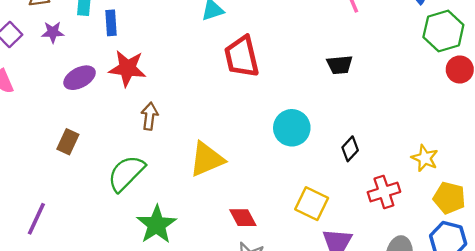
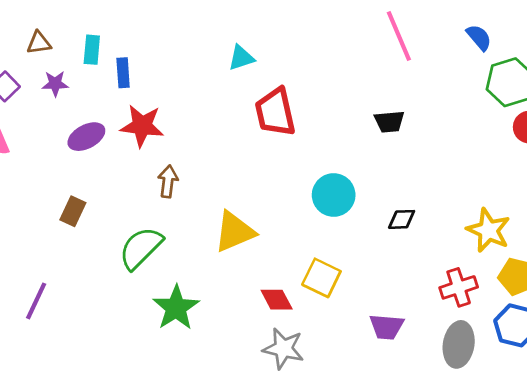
black diamond: (350, 149) -> (402, 219), turned 45
yellow star: (425, 158) -> (489, 230), size x1.4
red cross: (384, 192) -> (459, 287), moved
yellow square: (312, 204) -> (321, 278), moved

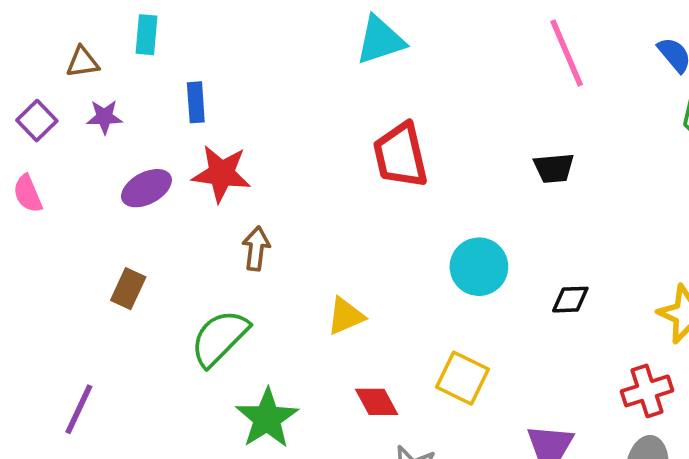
cyan rectangle: (92, 50) -> (146, 35), moved
cyan triangle: (241, 58) -> (380, 40), moved, size x1.4
yellow triangle: (234, 232) -> (346, 316), size x0.7
red diamond: (277, 300) -> (377, 402), moved

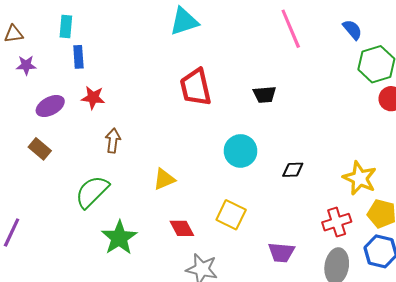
cyan rectangle: (146, 35) -> (66, 27), moved
black trapezoid: (554, 168) -> (265, 95), moved
red star: (221, 174) -> (93, 98), size x0.7
brown rectangle: (128, 289) -> (40, 149), moved, turned -75

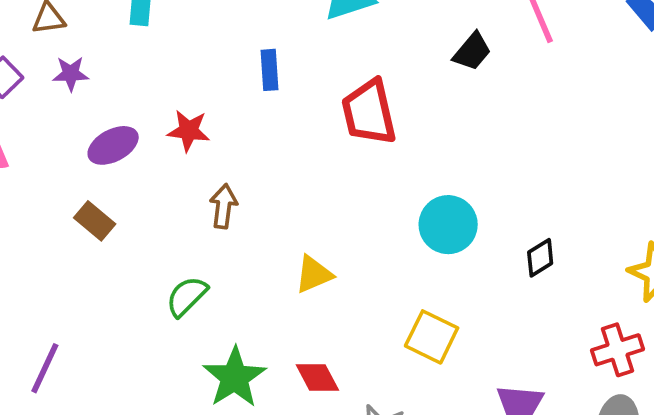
blue rectangle: (78, 57) -> (270, 70), moved
black trapezoid: (265, 95) -> (472, 52), moved, turned -45
black diamond: (293, 170) -> (540, 258), turned -30
green semicircle: (92, 192) -> (187, 296), size x0.7
red diamond: (182, 228) -> (317, 377), moved

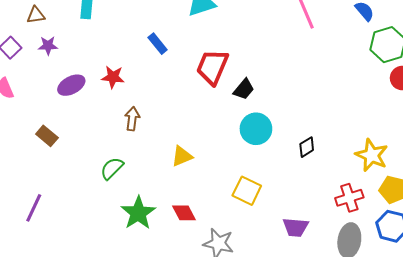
black trapezoid: (472, 52) -> (244, 89), moved
blue rectangle: (270, 70) -> (158, 44), turned -35
red trapezoid: (369, 112) -> (212, 67), turned 36
brown rectangle: (95, 221) -> (47, 136), moved

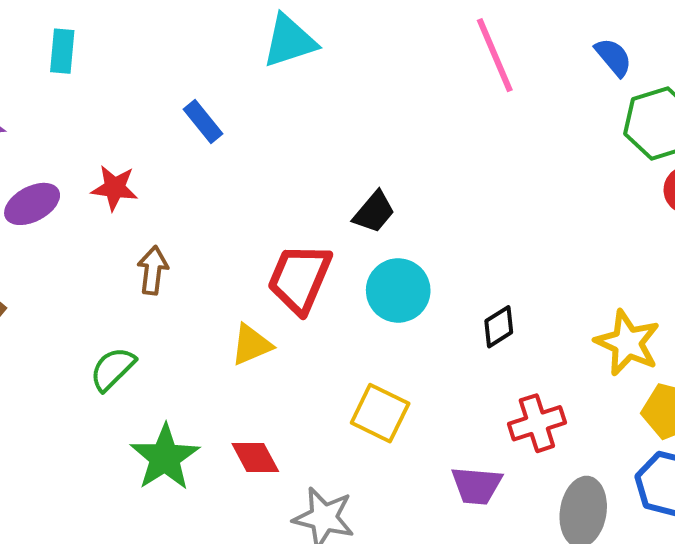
red trapezoid: (212, 67) -> (300, 278), moved
red cross: (349, 198) -> (537, 423), moved

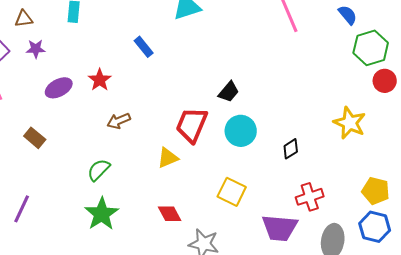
red star: (115, 188) -> (100, 80), turned 30
brown arrow: (153, 270) -> (119, 121), turned -120
yellow star: (627, 343) -> (350, 123), moved
green star: (165, 457) -> (102, 214), moved
purple trapezoid: (477, 486) -> (280, 228), size x1.4

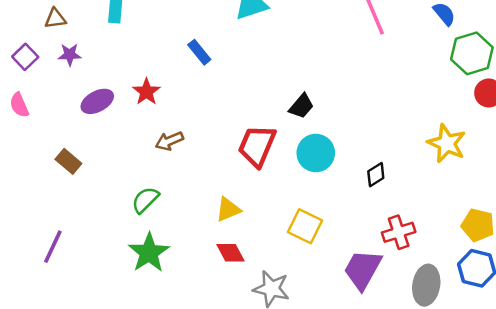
yellow triangle: (168, 158) -> (228, 209), moved
purple trapezoid: (280, 228) -> (363, 269), turned 114

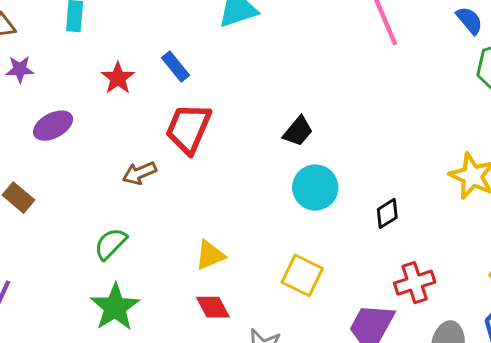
red star: (146, 92) -> (118, 78), moved
red trapezoid: (257, 146) -> (188, 128), moved

